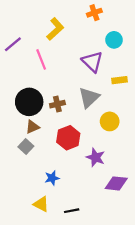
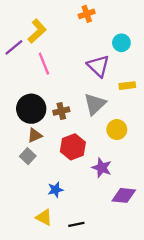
orange cross: (94, 13) -> (87, 14), moved
yellow L-shape: (55, 29) -> (37, 31), moved

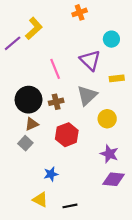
pink line: (44, 64) -> (55, 69), moved
purple star: (102, 168) -> (109, 154), moved

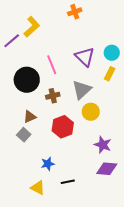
cyan circle: (111, 39) -> (112, 53), moved
yellow rectangle: (117, 78) -> (110, 74), turned -56
black circle: (29, 100) -> (27, 80), moved
yellow circle: (107, 119) -> (91, 112), moved
black line: (70, 206) -> (68, 182), moved

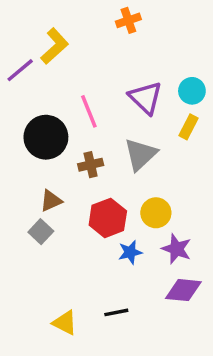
yellow circle: (91, 112) -> (156, 213), moved
blue star: (48, 164) -> (130, 252), moved

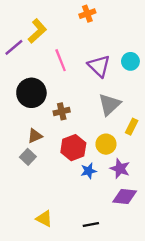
pink line: (89, 111) -> (61, 60), moved
yellow rectangle: (189, 127) -> (132, 127), moved
gray triangle: (140, 154) -> (109, 104), moved
black line: (116, 312) -> (91, 224), moved

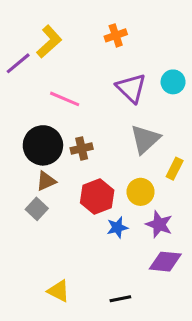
orange cross: (87, 14) -> (116, 35), moved
pink line: (61, 60) -> (65, 99), moved, turned -45
black circle: (31, 93) -> (43, 145), moved

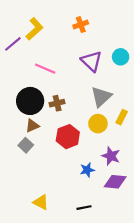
yellow circle: (141, 192) -> (98, 124), moved
blue star: (117, 227) -> (87, 170), moved

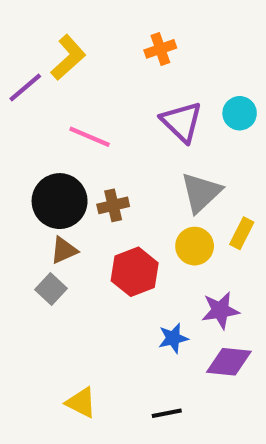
purple star: (111, 156) -> (220, 310), turned -30

